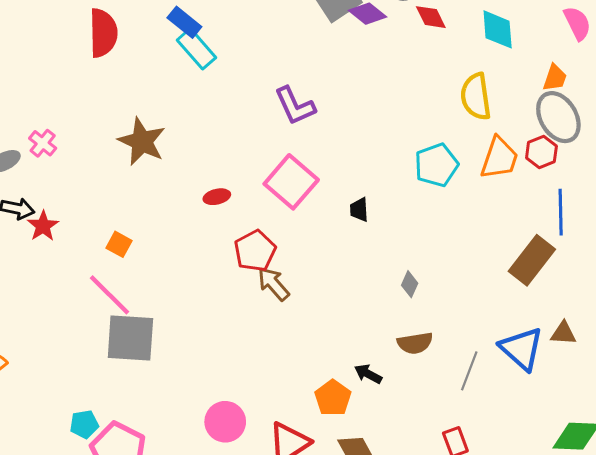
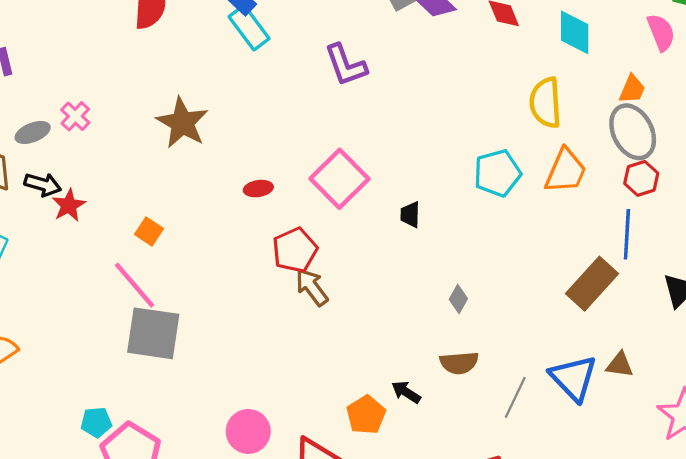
purple L-shape: (295, 106) -> (346, 65), moved
red hexagon: (541, 152) -> (641, 178), moved

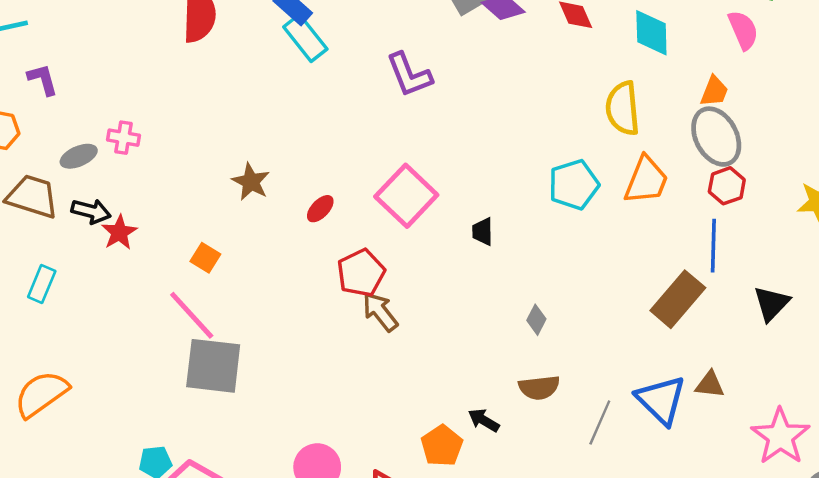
pink cross: (75, 116) -> (124, 138), turned -32
brown star: (182, 123) -> (251, 182), moved, size x0.7
red ellipse: (258, 189) -> (320, 209), turned -36

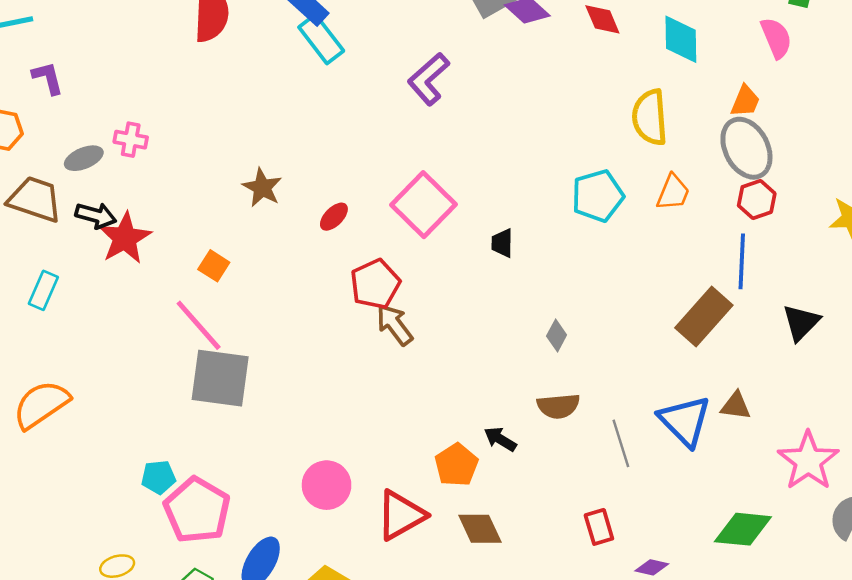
purple L-shape: (409, 75) -> (429, 79), turned 69
orange trapezoid: (646, 180) -> (673, 192), size x0.7
red star: (119, 232) -> (125, 238), size x1.4
gray line: (600, 422) -> (621, 443), turned -42

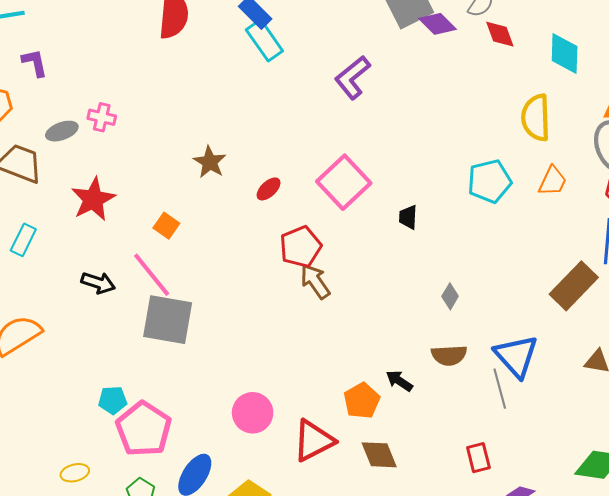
black arrow: (96, 216) -> (98, 283), moved
blue triangle: (685, 421) -> (516, 356), moved

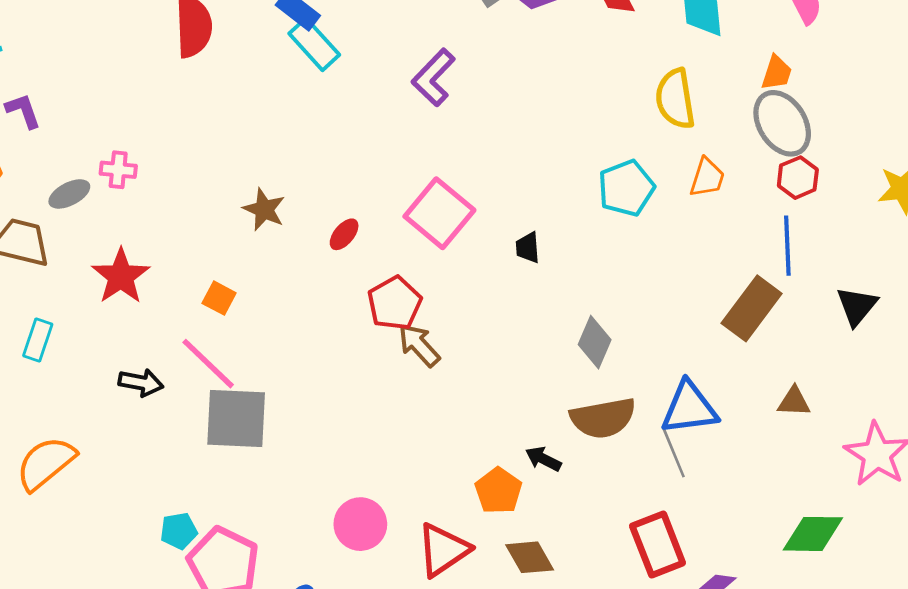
gray diamond: (450, 296) -> (595, 342), size x1.5
brown semicircle: (449, 355) -> (603, 418), size x1.4
blue triangle: (516, 356) -> (689, 408), turned -48
red rectangle: (478, 458) -> (658, 544), size x1.6

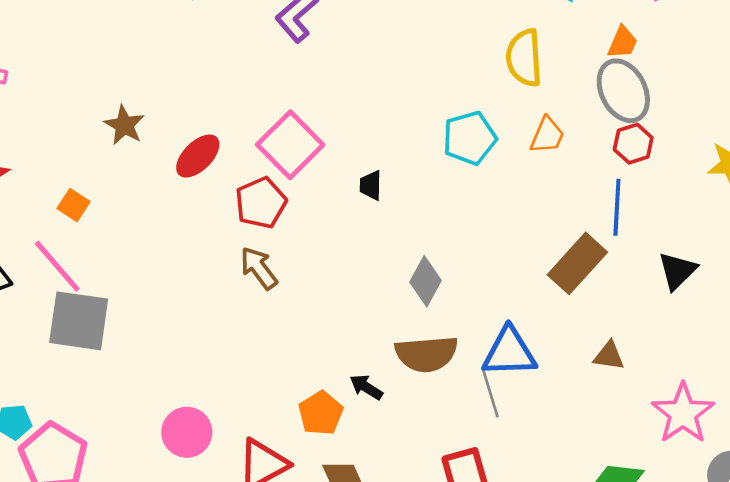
red ellipse: (344, 234) -> (198, 156), size x1.5
red pentagon: (395, 303) -> (261, 203), moved

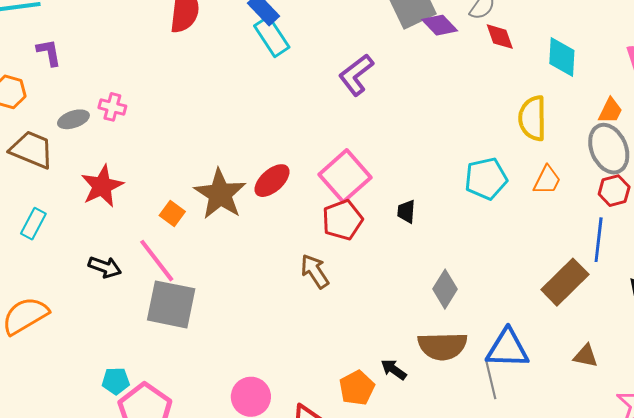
brown star: (124, 125) -> (220, 194), moved, size x1.6
red pentagon: (261, 203) -> (342, 220), moved

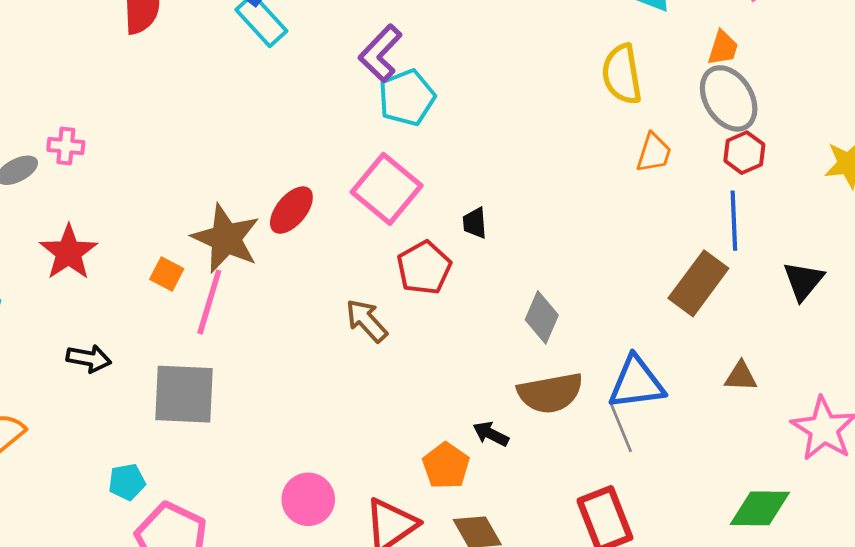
cyan pentagon: (486, 179) -> (407, 98), moved
red pentagon: (342, 220) -> (424, 268), moved
pink line: (157, 261) -> (209, 302), moved, turned 63
cyan pentagon: (116, 381) -> (127, 482), moved

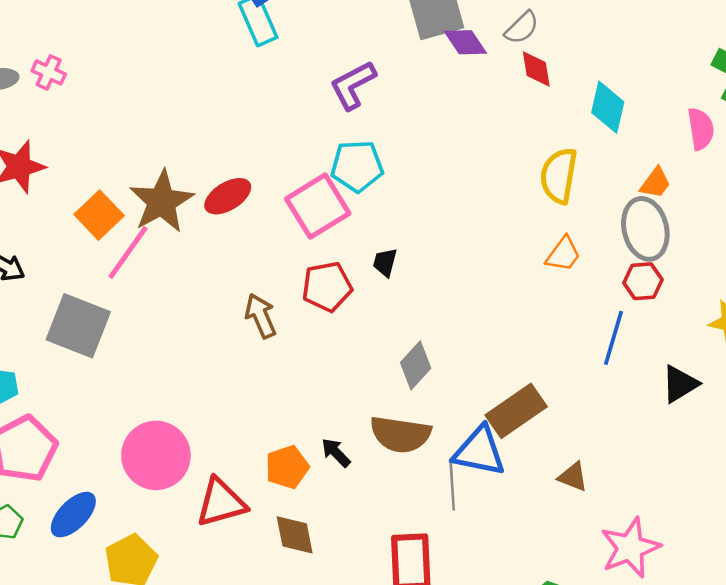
cyan pentagon: (407, 98) -> (357, 166), moved
orange square: (167, 274) -> (99, 215), size x1.5
black triangle: (803, 281) -> (680, 384), moved
brown rectangle: (698, 283) -> (516, 411), moved
pink circle: (308, 499) -> (156, 455), size x1.4

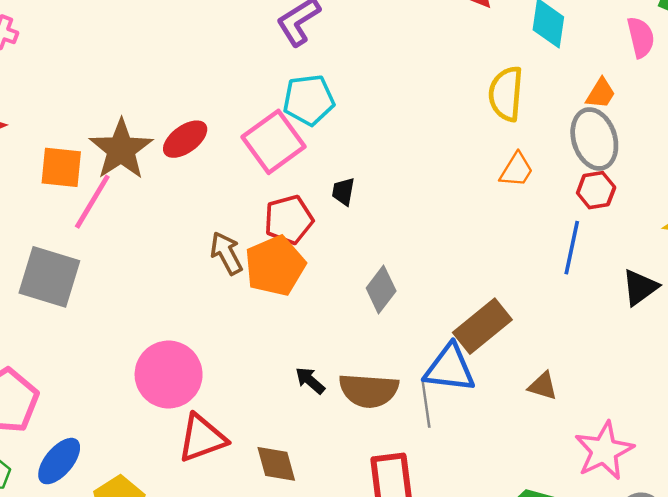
orange square: (99, 215) -> (61, 167), turned -36
brown semicircle: (400, 434) -> (369, 390), moved
pink circle: (156, 455) -> (169, 375), moved
orange pentagon: (287, 467) -> (275, 266), moved, size x1.4

